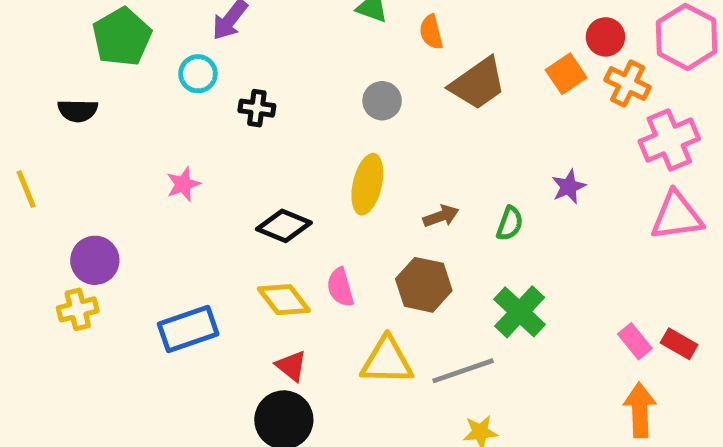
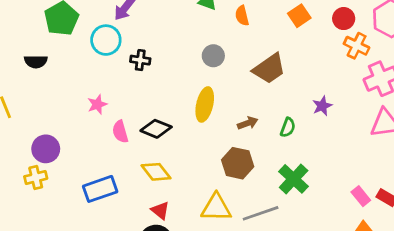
cyan circle: (198, 74) -> (106, 40), size x1.4
orange square: (566, 74) -> (299, 16), moved
brown trapezoid: (478, 84) -> (269, 69), moved
pink semicircle: (340, 287) -> (120, 132), moved

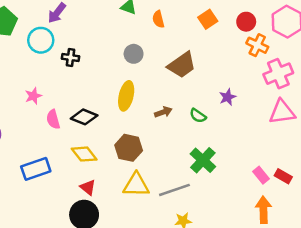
green semicircle: (288, 127) -> (198, 116), turned 105
brown hexagon: (238, 163) -> (129, 148), moved

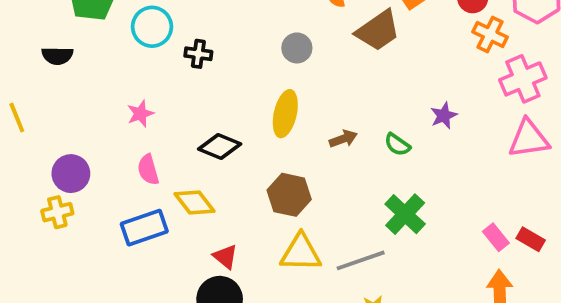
brown trapezoid: (182, 65) -> (378, 31), moved
pink semicircle: (53, 119) -> (148, 170), moved
yellow diamond: (84, 154) -> (195, 203), moved

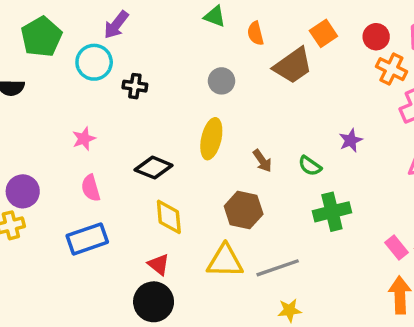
brown arrow: (343, 139) -> (262, 161), turned 75
brown hexagon: (289, 195) -> (244, 210), moved
yellow diamond: (195, 203) -> (169, 217), moved, turned 33
green cross: (405, 214) -> (332, 212), moved, turned 33

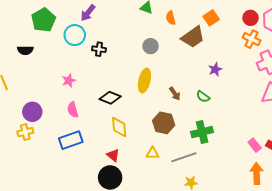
red circle: (376, 37) -> (251, 18), moved
purple star: (351, 140) -> (215, 69), moved
green cross: (332, 212) -> (202, 132), moved
yellow triangle: (225, 261) -> (153, 153), size x0.6

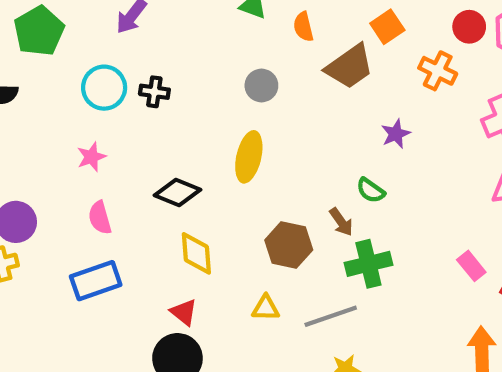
cyan circle: (75, 35) -> (104, 88), moved
orange cross: (252, 39) -> (438, 71), moved
brown arrow: (175, 94) -> (341, 222), moved
pink rectangle: (255, 145) -> (471, 266), moved

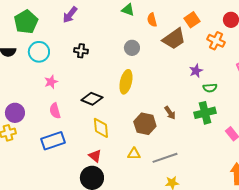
cyan circle: (104, 88) -> (39, 52), moved
green semicircle: (371, 190) -> (210, 88), moved, turned -40
green cross: (368, 264) -> (205, 113), moved

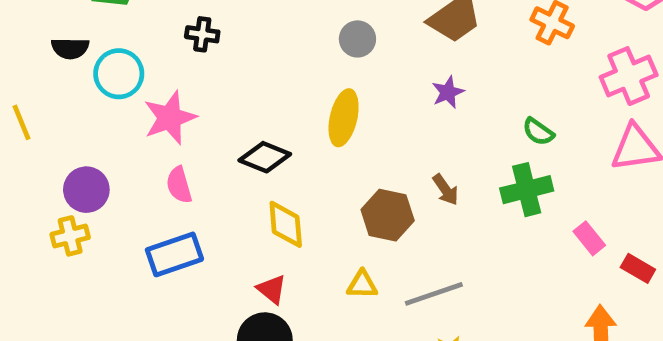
black cross: (81, 51) -> (202, 34), moved
cyan circle: (39, 52) -> (119, 74), moved
purple star: (196, 71) -> (448, 92), moved
pink star: (51, 82) -> (170, 118), size x1.6
green semicircle: (210, 88) -> (538, 132), turned 40

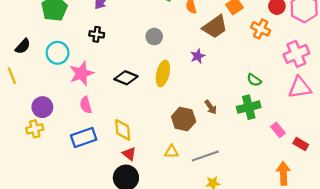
gray circle: (357, 39) -> (154, 37), moved
black semicircle: (70, 48) -> (23, 46), moved, turned -49
purple star: (448, 92) -> (198, 56), moved
black diamond: (265, 157) -> (126, 78), moved
yellow diamond: (286, 224) -> (123, 130), moved

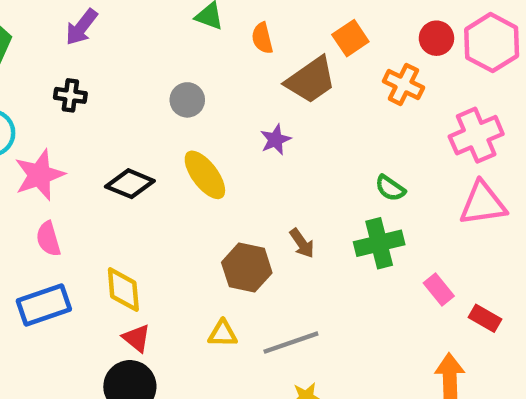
yellow ellipse: (163, 73) -> (205, 175), turned -50

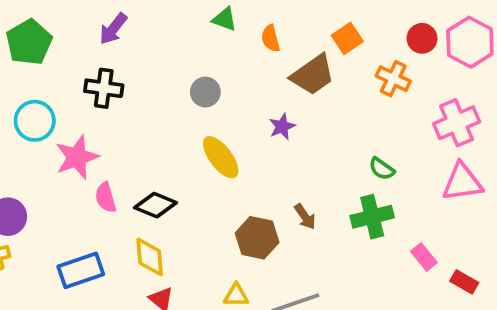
black cross: (70, 95) -> (104, 88), size x1.4
black diamond: (130, 184) -> (155, 205), moved
pink semicircle: (48, 239) -> (106, 197), moved

